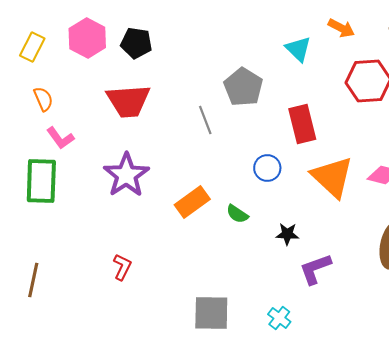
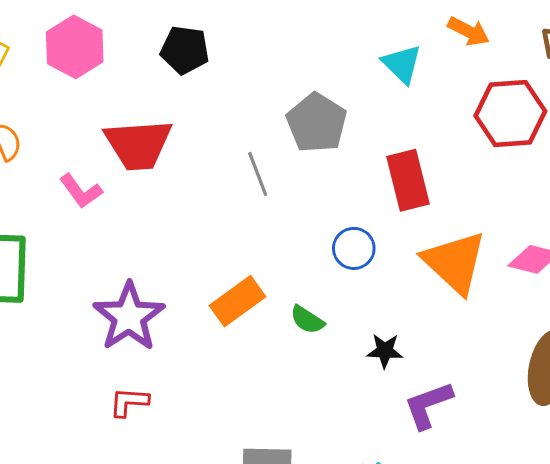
black pentagon: (136, 43) -> (185, 50), moved
pink L-shape: (60, 138) -> (81, 191), moved
purple star: (126, 175) -> (129, 317), moved
red L-shape: (122, 267) -> (129, 402), turned -112

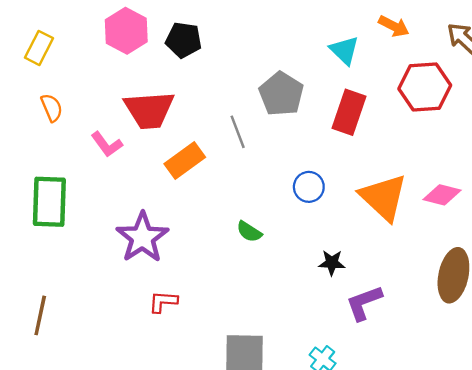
pink hexagon: (75, 47) -> (126, 31), moved
red rectangle: (408, 180) -> (349, 112), moved, turned 33
orange rectangle: (237, 301) -> (185, 160), moved
green semicircle: (307, 320) -> (249, 232), moved
red L-shape: (129, 402) -> (163, 302), moved

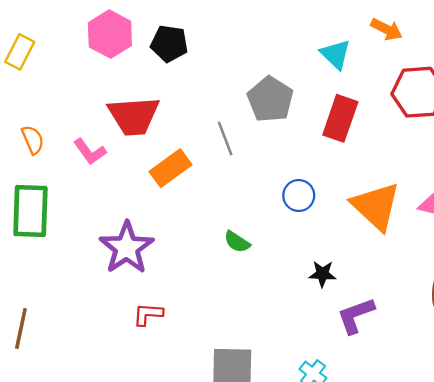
orange semicircle: (52, 108) -> (33, 140), moved

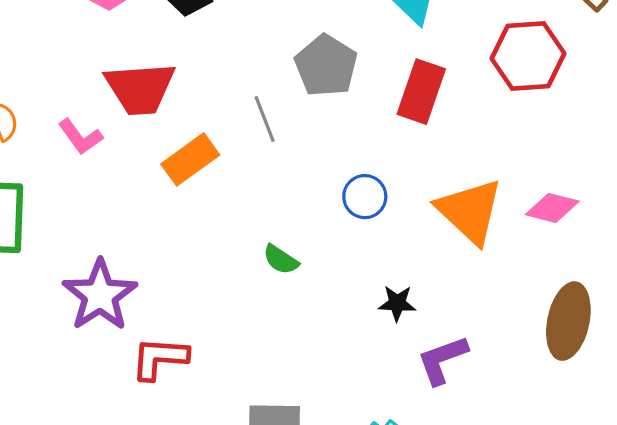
purple star: (127, 248) -> (100, 295), moved
red L-shape: (148, 314) -> (160, 358), size x1.4

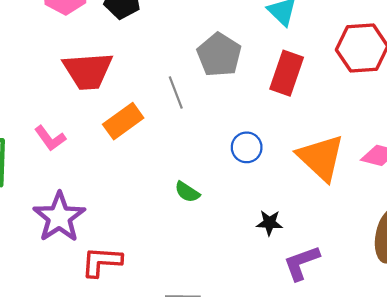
pink L-shape: (80, 137) -> (50, 138), moved

